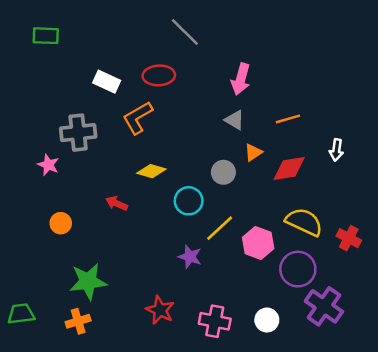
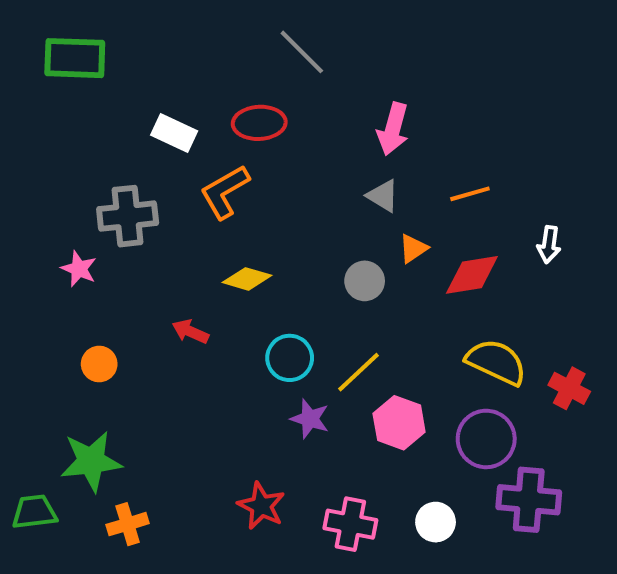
green rectangle: (46, 36) -> (75, 58), size x1.4
cyan circle: (189, 201) -> (290, 358), moved
pink hexagon: (258, 243) -> (399, 423), moved
green star: (88, 282) -> (91, 461), moved
purple cross: (324, 306) -> (529, 500), turned -30

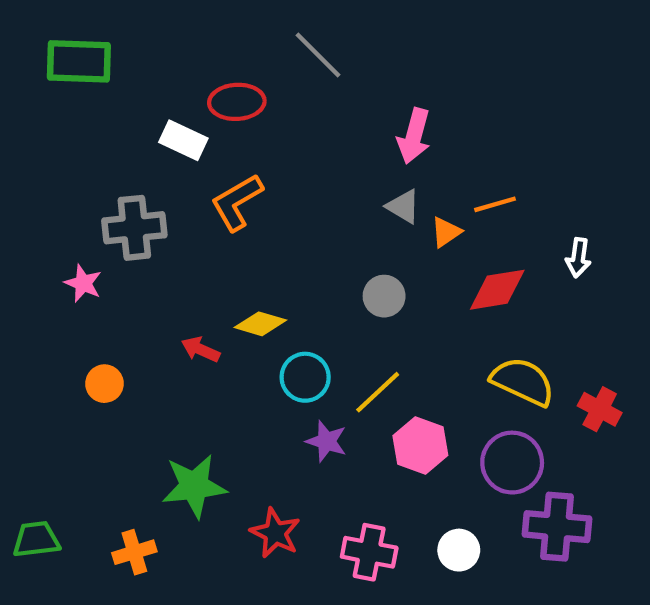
red ellipse: (259, 123) -> (237, 102), moved
orange triangle: (413, 249) -> (446, 232), moved
yellow diamond: (247, 279) -> (260, 324), moved
green star: (91, 461) -> (194, 486), moved

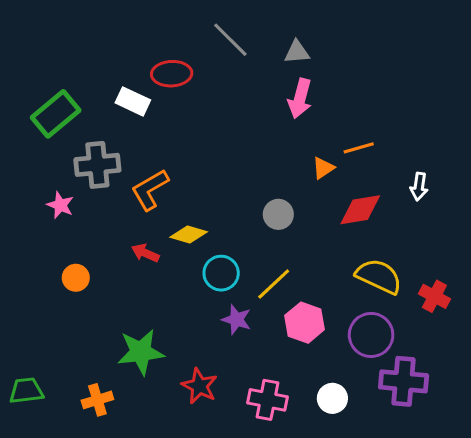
green rectangle: (79, 61) -> (56, 114), moved, turned -42
orange L-shape: (237, 202) -> (150, 190), moved
gray triangle: (403, 206) -> (297, 52), moved, turned -36

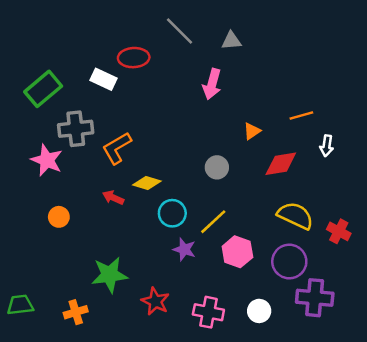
pink arrow: (300, 98) -> (212, 84), moved
orange line: (359, 148) -> (301, 115), moved
pink star: (60, 205) -> (47, 160), size x1.5

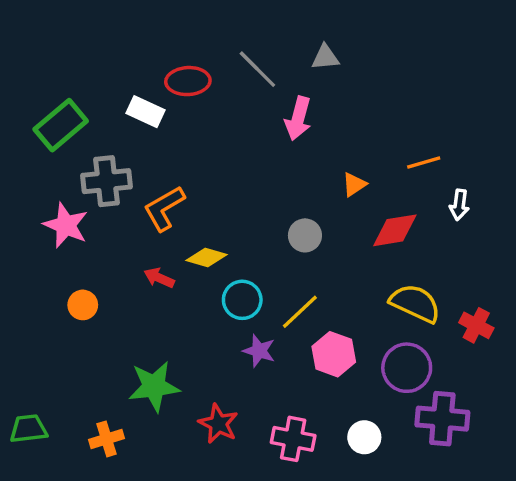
gray line: (179, 31) -> (257, 69), moved

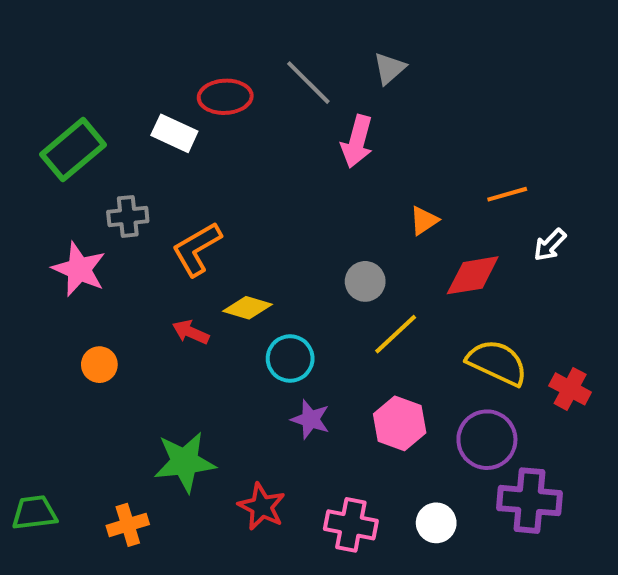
gray triangle: (325, 57) -> (390, 68), turned -36
gray cross: (106, 181) -> (128, 216), size x0.7
white arrow: (459, 205) -> (550, 245), turned 36
yellow line: (300, 312) -> (396, 334), moved

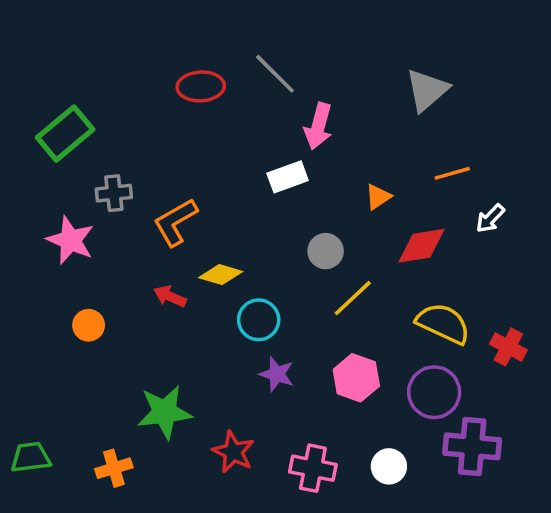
gray triangle: (390, 68) -> (427, 90), moved, size x1.5
white rectangle: (174, 133) -> (288, 177), moved, turned -45

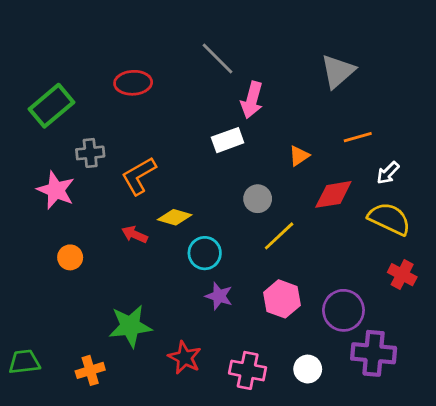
red ellipse: (201, 86) -> (133, 83), moved
yellow semicircle: (443, 323) -> (389, 219), moved

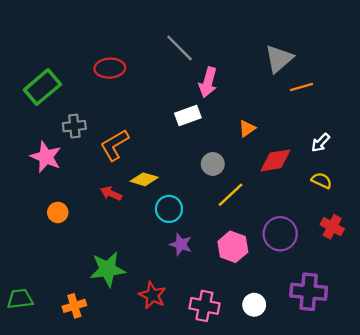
orange line: (358, 137) -> (301, 87), moved
yellow semicircle: (389, 219) -> (322, 181), size x0.6
purple circle: (343, 310) -> (280, 234), moved

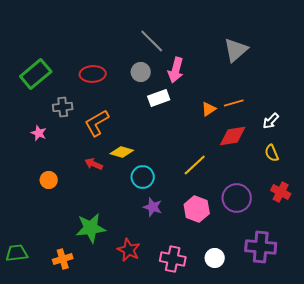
red ellipse: (110, 68) -> (93, 74), moved
orange line: (301, 87) -> (234, 103), moved
pink star: (46, 157) -> (39, 133), size x0.6
gray circle: (213, 164) -> (141, 72), moved
yellow semicircle: (322, 181) -> (272, 153), turned -138

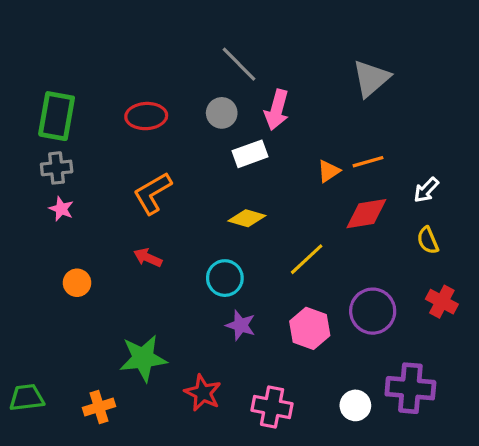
green rectangle: (36, 74) -> (57, 116), turned -40
gray cross: (63, 107) -> (57, 168), moved
yellow diamond: (122, 152) -> (247, 218), moved
white circle: (215, 258) -> (355, 405), moved

